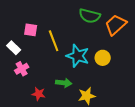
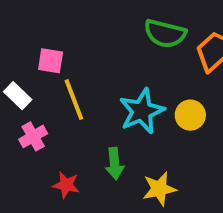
yellow line: (54, 41) -> (74, 100), moved
cyan star: (78, 56) -> (142, 111), turned 30
green arrow: (64, 83) -> (115, 164), turned 77

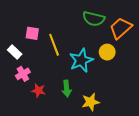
yellow line: (74, 100) -> (54, 45), moved
yellow circle: (190, 115) -> (107, 52), moved
red star: (66, 185) -> (39, 91), moved

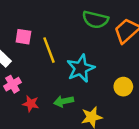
yellow circle: (107, 52) -> (123, 87), moved
green arrow: (67, 88) -> (64, 101), turned 84

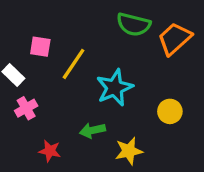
yellow line: (49, 50) -> (73, 64), turned 55
red star: (31, 104) -> (50, 151), moved

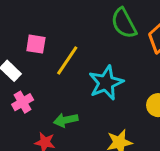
green semicircle: (134, 24) -> (124, 23), turned 48
green arrow: (92, 130) -> (66, 120), moved

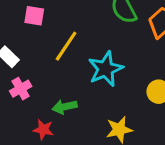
pink square: (36, 44) -> (34, 16), moved

